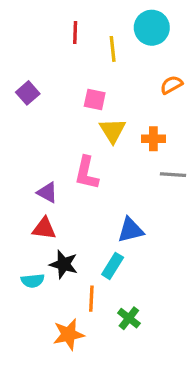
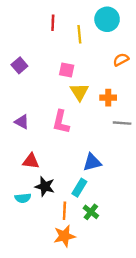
purple triangle: (47, 193) -> (22, 122), moved
green cross: (129, 318) -> (91, 212), moved
orange star: (69, 334) -> (64, 236), moved

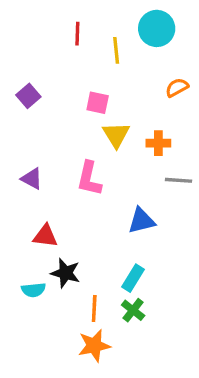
blue triangle: (92, 162) -> (141, 221), moved
cyan rectangle: (79, 188) -> (133, 278), moved

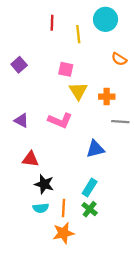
orange semicircle: (177, 88) -> (119, 59), turned -119
pink L-shape: (89, 179) -> (60, 120), turned -80
cyan semicircle: (33, 290) -> (41, 208), moved

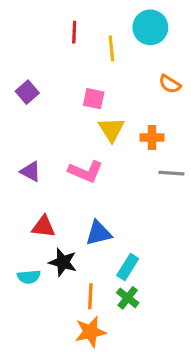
blue triangle: (95, 149) -> (99, 233), moved
cyan semicircle: (41, 208) -> (29, 277), moved

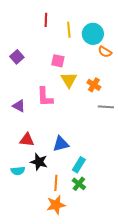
cyan circle: (150, 27) -> (93, 34), moved
orange cross: (152, 137) -> (94, 85), turned 32
pink L-shape: (86, 172) -> (45, 97), moved, turned 65

